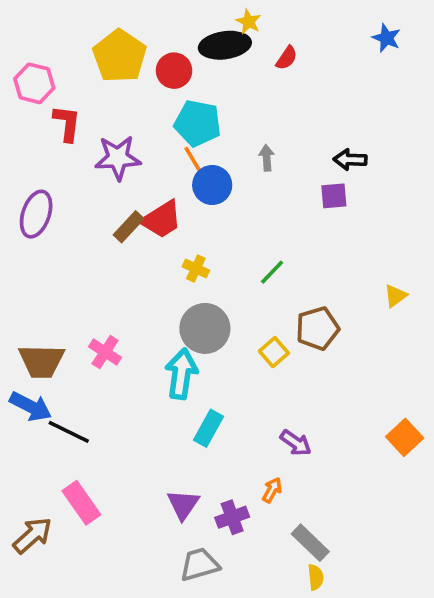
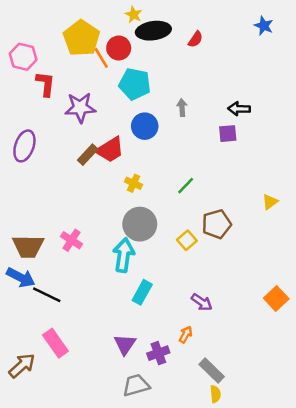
yellow star: (248, 22) -> (134, 15), moved
orange line: (194, 161) -> (101, 58), moved

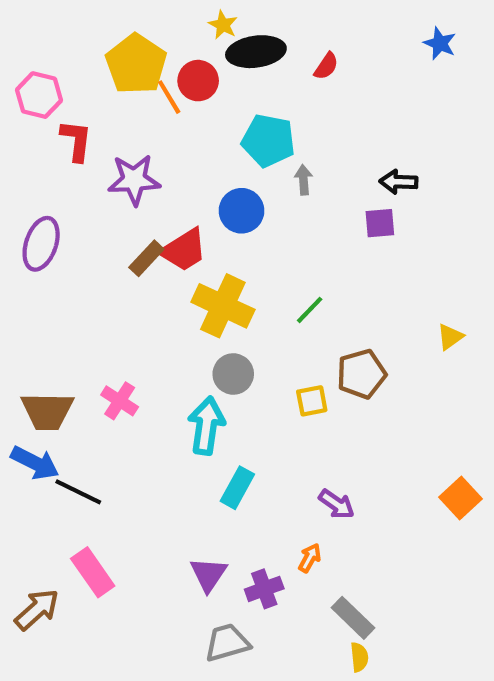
cyan pentagon: (135, 84) -> (268, 141), moved
yellow cross: (134, 183) -> (223, 306), size x2.0
gray circle: (140, 224) -> (233, 374), size x0.7
yellow square: (187, 240) -> (312, 401), turned 30

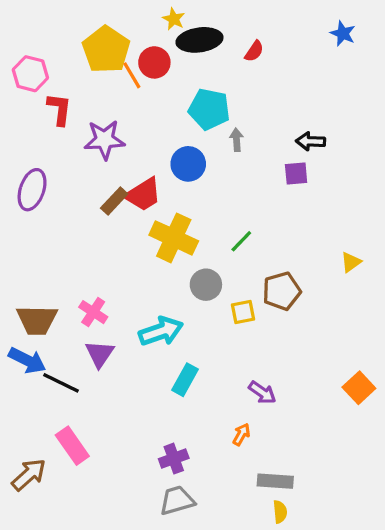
gray circle: (233, 374) -> (206, 285), moved
cyan arrow: (206, 426) -> (161, 331), turned 63
purple triangle: (208, 574) -> (100, 354), moved
purple cross: (264, 589) -> (174, 459), moved
gray rectangle: (353, 618) -> (275, 481), turned -40

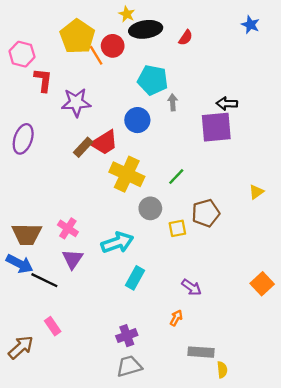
purple square: (296, 174) -> (216, 127), size x1.8
pink rectangle: (72, 446) -> (53, 326), size x0.7
yellow semicircle: (280, 512) -> (222, 370), moved

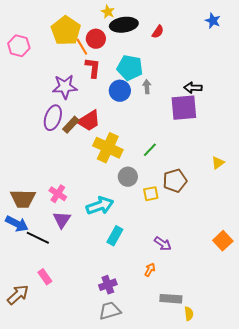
red L-shape: (43, 80) -> (93, 68), moved
blue circle: (137, 120) -> (120, 91), moved
purple ellipse: (23, 139) -> (53, 118), moved

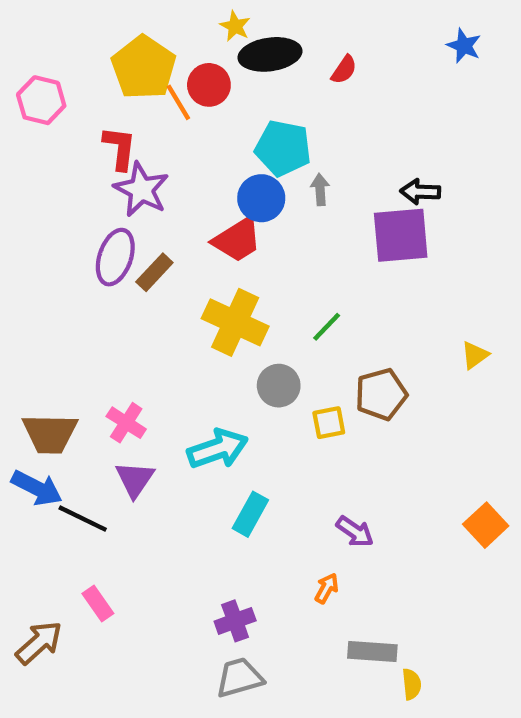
red L-shape: (93, 68) -> (120, 148), moved
purple star: (65, 87) -> (141, 190), turned 30
red trapezoid: (89, 121) -> (237, 240), moved

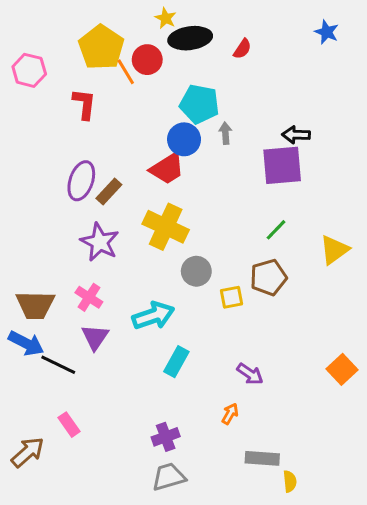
purple star: (141, 190) -> (100, 242), moved
green line: (327, 327) -> (276, 230), moved
yellow triangle: (475, 355) -> (334, 250), size x1.5

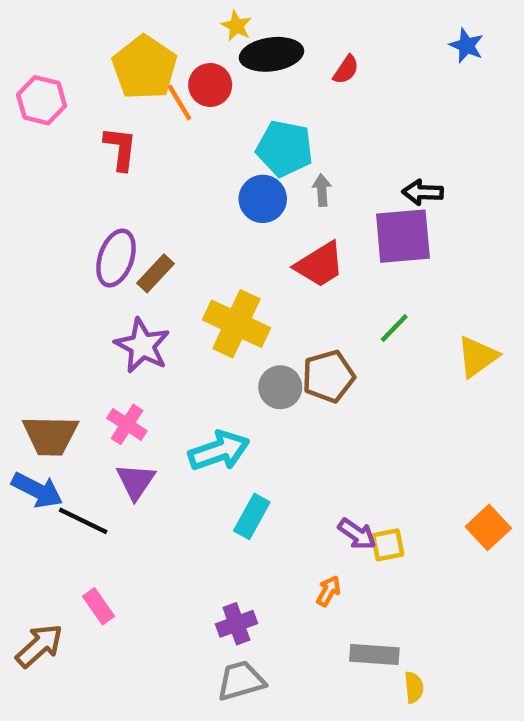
red trapezoid: (167, 168) -> (320, 265), moved
brown pentagon: (268, 277) -> (328, 376), moved
yellow square: (232, 297) -> (388, 545), moved

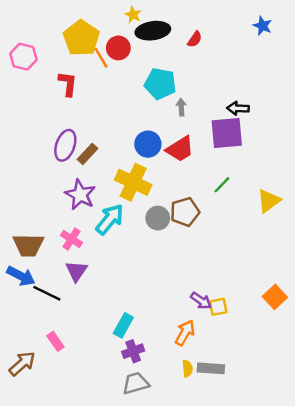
blue circle: (263, 199) -> (148, 144), moved
cyan arrow: (219, 451) -> (110, 219), moved, turned -32
cyan rectangle: (252, 516) -> (123, 325), moved
orange arrow: (328, 591) -> (185, 333), size x1.5
yellow semicircle: (414, 687) -> (187, 368), moved

